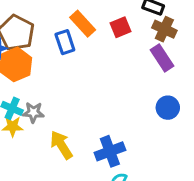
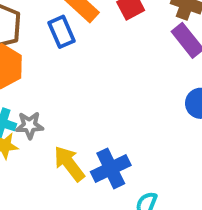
blue cross: (110, 151) -> (111, 168), moved

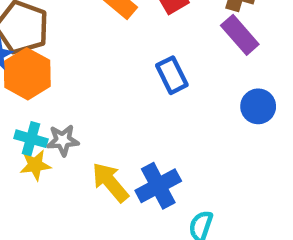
blue rectangle: (62, 32) -> (172, 75), moved

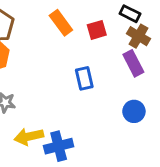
yellow arrow: (110, 182) -> (29, 137), turned -76

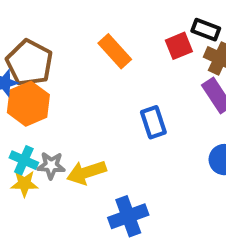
red square: (97, 30) -> (179, 46), moved
yellow arrow: (29, 137) -> (86, 172), moved

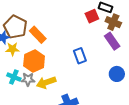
orange rectangle: (115, 51) -> (38, 35), moved
orange hexagon: (28, 104) -> (34, 61), moved
yellow star: (24, 184) -> (12, 49), moved

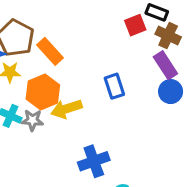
blue circle: (117, 74) -> (171, 92), moved
yellow arrow: (46, 82) -> (66, 109), moved

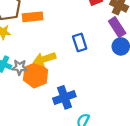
orange rectangle: (50, 51) -> (33, 17), turned -54
orange hexagon: (43, 92) -> (36, 75), moved

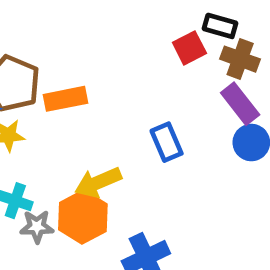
gray star: (20, 67) -> (37, 227), moved

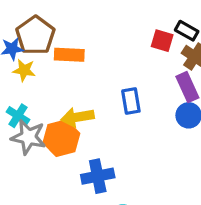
red square: (189, 48) -> (162, 41), turned 30
gray star: (37, 227) -> (28, 137), size x1.5

